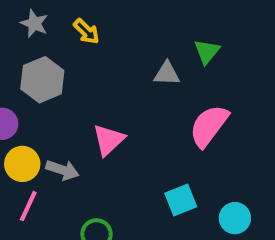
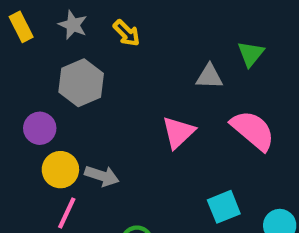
pink semicircle: (209, 126) -> (253, 130), turned 93
pink triangle: (109, 140) -> (178, 132), moved

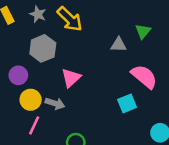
yellow arrow: (127, 33) -> (70, 19), size x1.6
pink triangle: (178, 132) -> (71, 78), moved
cyan square: (224, 207) -> (127, 103), moved

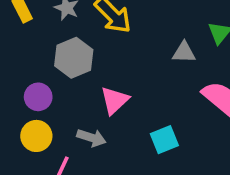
yellow circle: (31, 100) -> (36, 136), moved
cyan square: (127, 103) -> (164, 140), moved

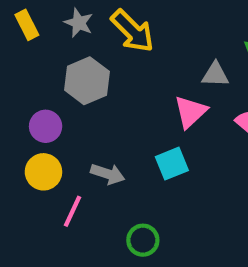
pink triangle: (115, 100) -> (190, 112), moved
cyan square: (164, 140) -> (172, 164), moved

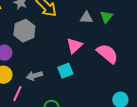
gray triangle: (215, 75) -> (86, 18), moved
gray arrow: (108, 174) -> (34, 76), turned 147

